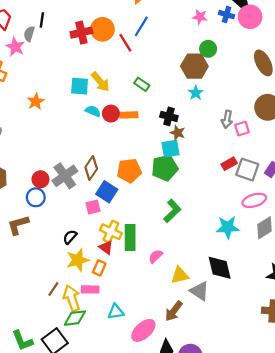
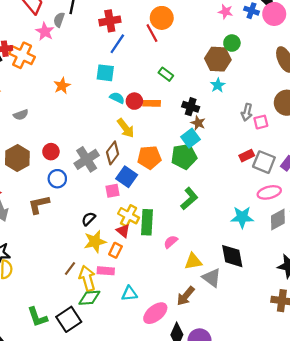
blue line: (141, 26) -> (117, 44), moved
orange circle: (102, 29) -> (162, 18), moved
yellow arrow: (100, 82) -> (126, 128), moved
cyan square: (170, 149) -> (190, 138), turned -30
red circle: (40, 179) -> (51, 152), moved

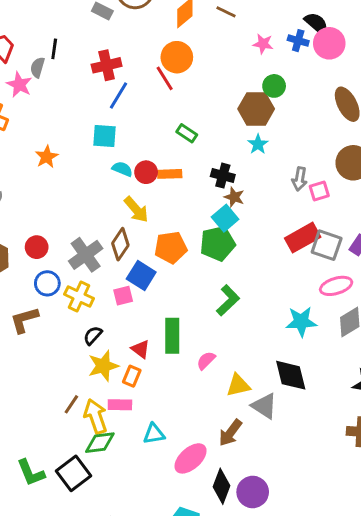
red rectangle: (247, 156) -> (303, 238), size x1.6
yellow cross: (129, 216) -> (79, 296), moved

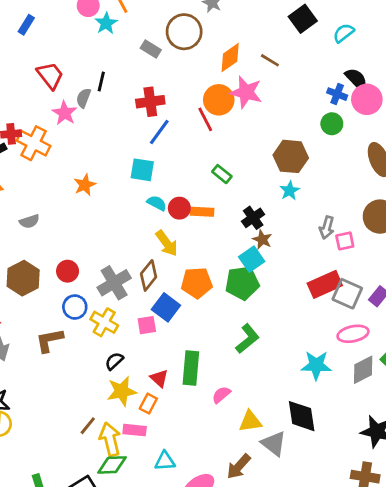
pink star: (263, 44) -> (246, 92), moved, size x1.6
green circle: (274, 86) -> (332, 124), moved
black cross: (223, 176) -> (253, 218), turned 35

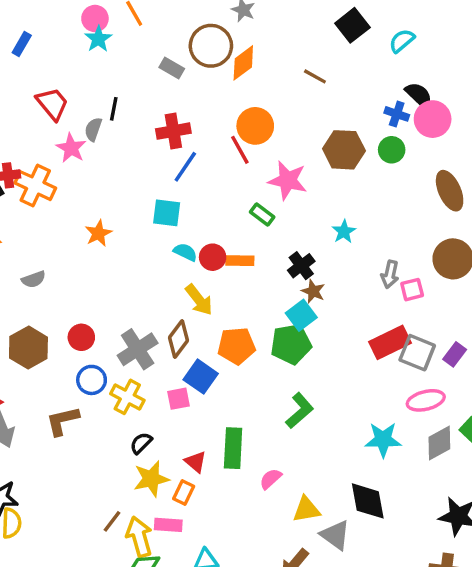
cyan star: (106, 23) -> (98, 39), moved
orange diamond: (230, 58) -> (243, 63), moved
pink star: (246, 92) -> (288, 180), moved
brown hexagon: (291, 156) -> (344, 150), moved

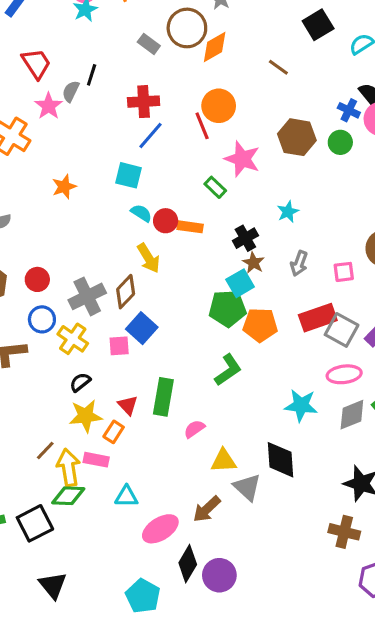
gray arrow: (390, 274) -> (299, 263), moved
orange pentagon: (236, 346) -> (260, 325), moved

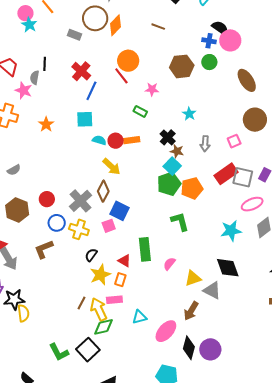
red cross: (144, 102) -> (81, 71), turned -30
pink star: (242, 159) -> (152, 89), size x0.6
orange star: (64, 187) -> (46, 124), moved
green L-shape: (228, 370) -> (180, 222), turned -55

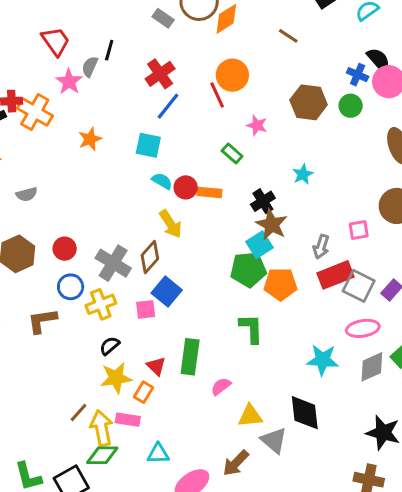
gray arrow: (205, 144) -> (321, 247), moved
brown star: (177, 151) -> (272, 225), size x1.5
gray cross: (81, 201) -> (113, 263), turned -30
yellow cross: (79, 229) -> (101, 304), turned 36

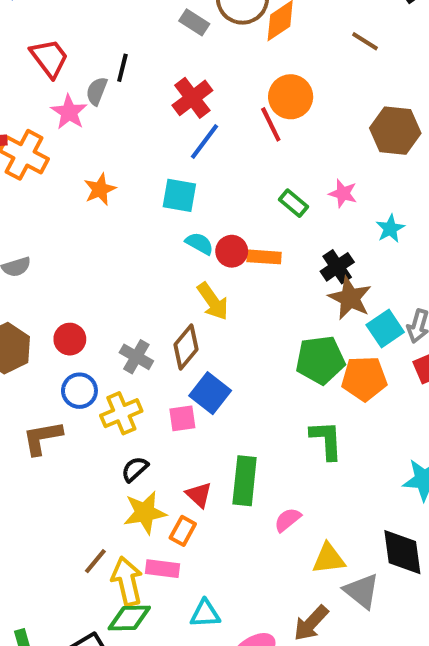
pink star: (257, 125) -> (343, 193), moved
cyan square: (259, 245) -> (385, 328), moved
gray cross: (113, 263) -> (136, 357), size x0.7

